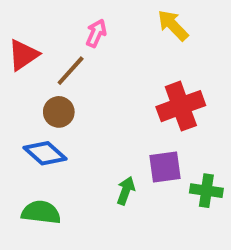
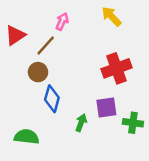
blue diamond: (45, 153) -> (52, 99), moved, turned 64

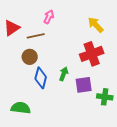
yellow arrow: (111, 16) -> (96, 25), moved
brown line: (46, 45) -> (36, 36), turned 36
green arrow: (81, 123) -> (64, 74), moved

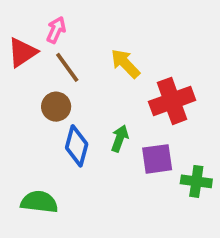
pink arrow: (49, 17) -> (56, 30), moved
yellow arrow: (96, 25) -> (125, 64), moved
brown line: (36, 36) -> (67, 67), turned 66

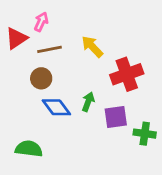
brown line: (67, 67) -> (49, 49), turned -65
blue diamond: (77, 146) -> (56, 107), turned -52

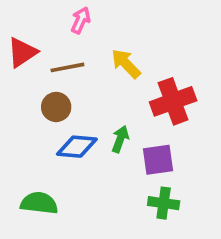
pink arrow: (41, 22) -> (81, 20), moved
blue diamond: (56, 107) -> (77, 147), turned -48
green cross: (145, 134) -> (164, 203), moved

